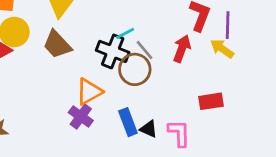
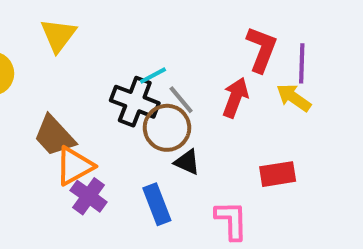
brown trapezoid: (57, 44) -> (54, 136), moved
orange triangle: (89, 92) -> (74, 166), moved
black triangle: (149, 129) -> (187, 162), moved

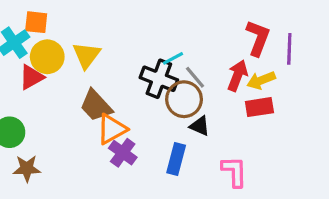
yellow triangle: (58, 35) -> (87, 55), moved
yellow arrow: (294, 98) -> (261, 80), moved, turned -56
red rectangle: (278, 174) -> (259, 107), moved
blue rectangle: (157, 204) -> (176, 159), turned 36

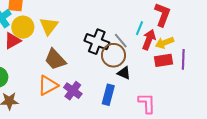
purple line: (289, 49) -> (183, 59), moved
cyan line: (173, 58) -> (140, 28), moved, turned -40
orange triangle: (112, 129) -> (48, 85), moved

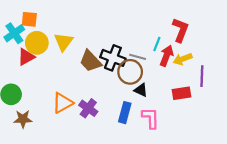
gray line: (121, 41) -> (138, 57), turned -35
brown trapezoid: (55, 59) -> (90, 61), moved
red rectangle: (163, 60) -> (182, 93), moved
pink L-shape: (147, 103) -> (150, 118), moved

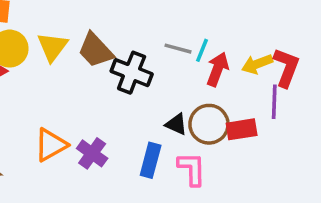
red L-shape: (180, 30) -> (286, 67), moved
gray line: (138, 57) -> (178, 49), moved
yellow arrow: (183, 59) -> (257, 64), moved
brown trapezoid: (90, 61) -> (96, 50), moved
brown circle: (130, 72) -> (209, 124), moved

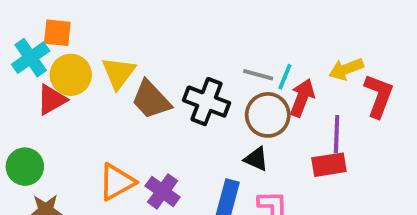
brown trapezoid: (96, 50) -> (151, 100), moved
yellow arrow: (257, 64) -> (346, 69), moved
purple line: (274, 102) -> (337, 134), moved
brown circle: (209, 124) -> (268, 115), moved

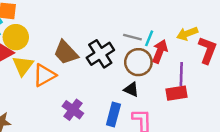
yellow triangle: (119, 73) -> (23, 66), moved
black cross: (207, 102) -> (100, 54), turned 36
orange triangle: (117, 182) -> (44, 75), moved

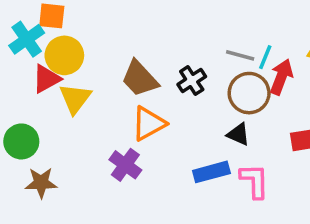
black cross: (100, 54) -> (192, 80), size x0.7
orange triangle: (44, 75) -> (149, 124), moved
purple cross: (73, 110) -> (125, 165), moved
blue rectangle: (113, 115) -> (211, 172), turned 60

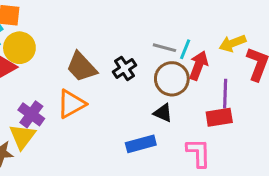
yellow triangle: (75, 98) -> (22, 137), moved
orange triangle: (149, 124) -> (71, 104), moved
purple cross: (125, 165) -> (31, 114), moved
pink L-shape: (254, 181) -> (198, 153), moved

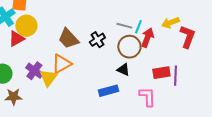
purple line: (225, 94) -> (175, 76), moved
yellow triangle: (22, 137) -> (48, 78), moved

